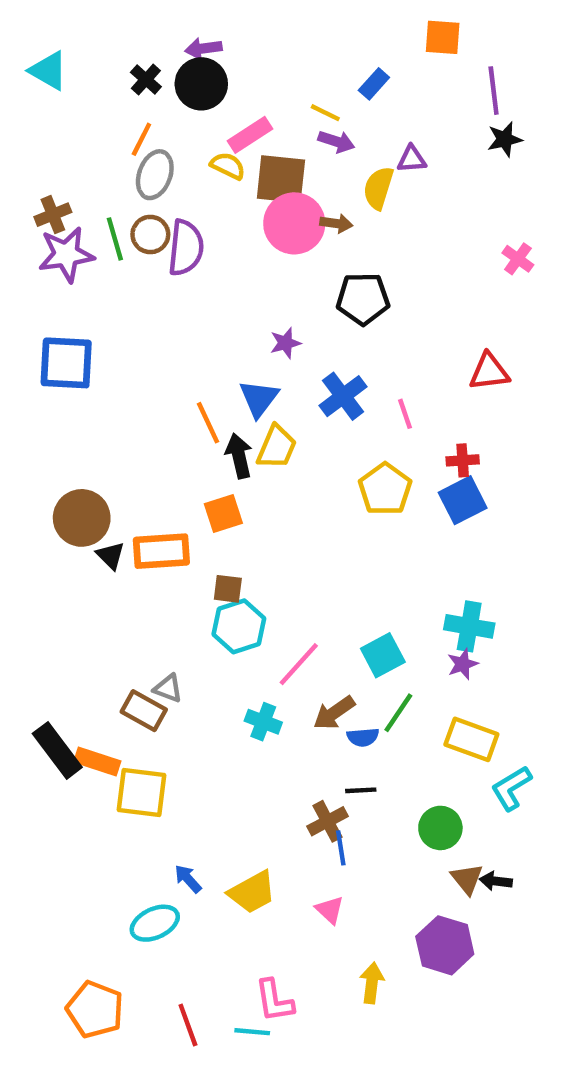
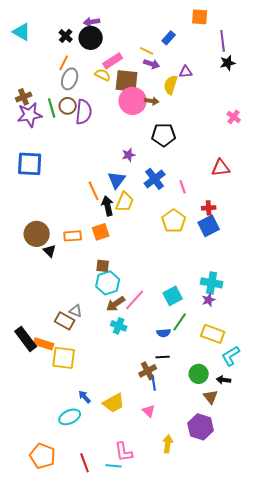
orange rectangle: (161, 551) -> (73, 236), moved, size x0.7
brown arrow: (334, 713) -> (116, 304), moved
black arrow: (496, 881) -> (224, 380), moved

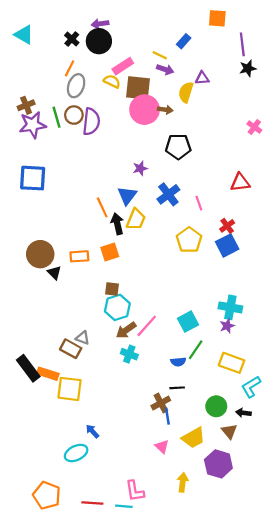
red cross: (209, 208) -> (227, 226), turned -32
yellow trapezoid: (114, 403) -> (193, 438), moved
red line: (85, 463) -> (92, 503), turned -66

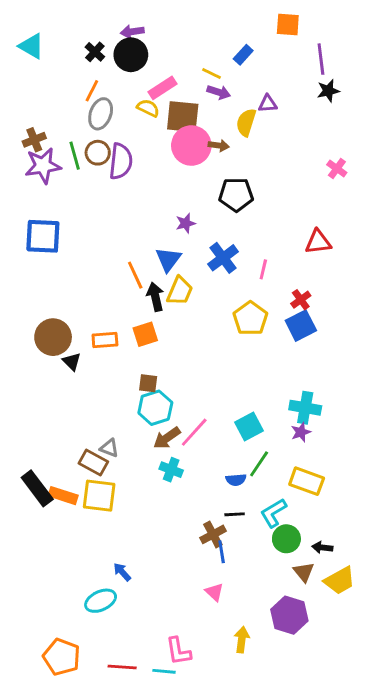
pink line: (199, 203) -> (263, 269), turned 32
cyan L-shape: (251, 387) -> (273, 513), moved
yellow square: (70, 389) -> (99, 496), moved
yellow trapezoid: (193, 438) -> (340, 581), moved

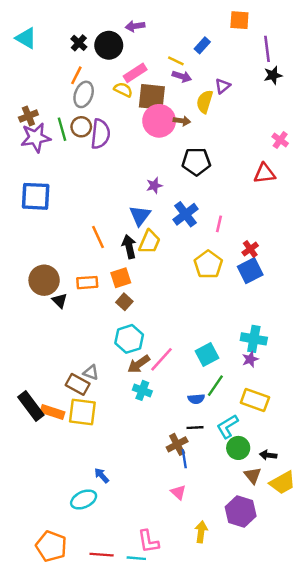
purple arrow: (132, 32) -> (135, 26), moved
purple triangle: (268, 104) -> (223, 86), turned -35
red triangle: (318, 242) -> (265, 174), moved
orange line: (135, 275) -> (98, 237), moved
brown square: (148, 383) -> (124, 302), moved, turned 35

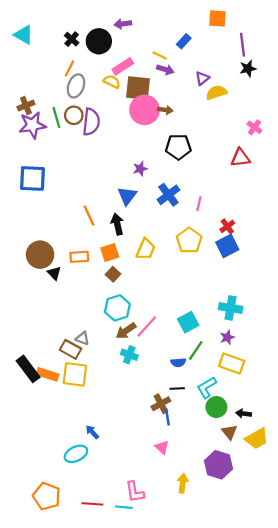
yellow semicircle: (205, 102) -> (216, 92), moved, turned 54
yellow trapezoid: (150, 242) -> (146, 249), moved
purple star: (250, 359) -> (227, 337), moved

